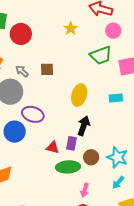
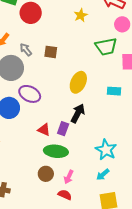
brown circle: (91, 157) -> (46, 174), moved

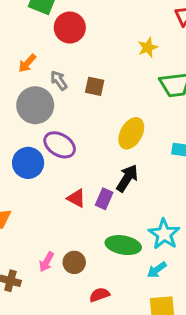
yellow star: (81, 15) -> (148, 48), moved
green ellipse: (56, 151) -> (123, 245), moved
pink arrow: (69, 177) -> (46, 262), moved
red semicircle: (65, 195) -> (99, 295), turned -48

